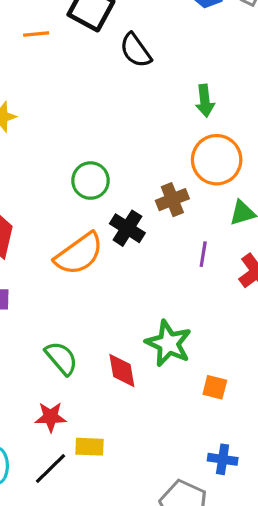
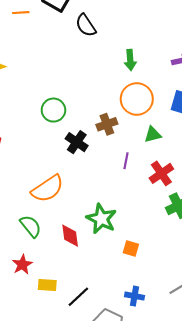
orange semicircle: (79, 254) -> (47, 189), moved
red star: (51, 417) -> (22, 265), turned -30
black line: (51, 469) -> (78, 297), moved

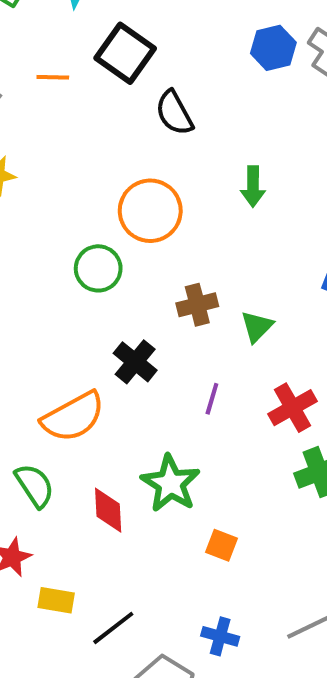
orange circle: (137, 99) -> (150, 211), moved
green triangle: (153, 134) -> (257, 326), moved, turned -36
black cross: (77, 142) -> (135, 362), moved
purple line: (126, 161) -> (212, 399), moved

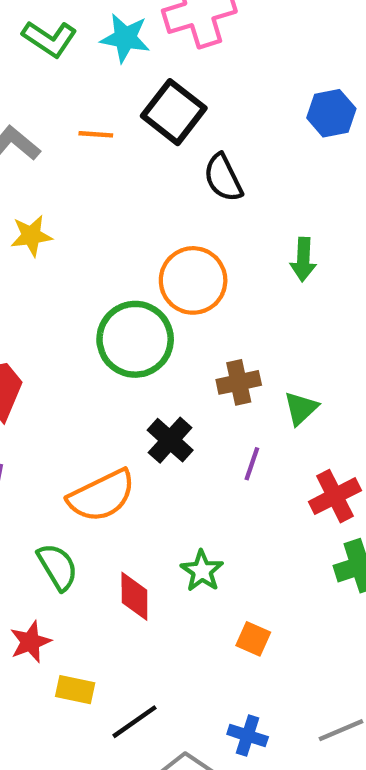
green circle: (98, 268) -> (135, 339), size x1.5
purple line: (212, 399) -> (252, 464), moved
green star: (170, 483) -> (202, 571), size x0.7

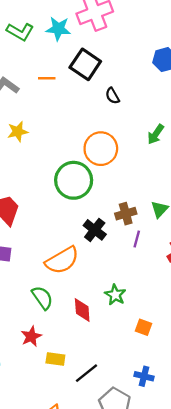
black semicircle: (223, 178) -> (112, 96), size x0.7
green arrow: (303, 259) -> (156, 134), turned 36
brown cross: (239, 382) -> (126, 214), moved

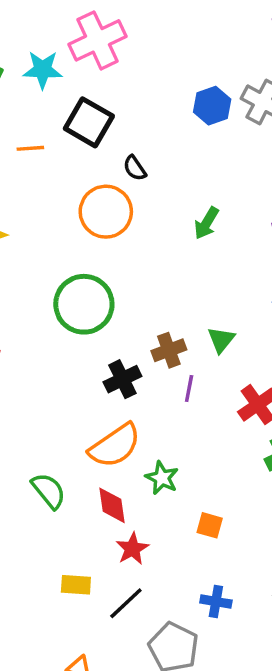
orange circle: (101, 149) -> (106, 212), moved
black cross: (95, 230) -> (122, 379), turned 30
orange semicircle: (62, 260) -> (115, 446), moved
red star: (31, 336) -> (132, 549), moved

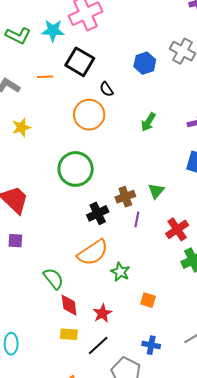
blue hexagon: (212, 106) -> (145, 63), moved
red diamond: (112, 505) -> (69, 305), moved

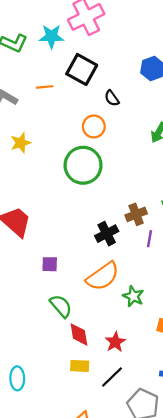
orange circle: (89, 115) -> (94, 126), size x0.7
green circle: (76, 169) -> (83, 165), moved
purple square: (15, 241) -> (50, 264), moved

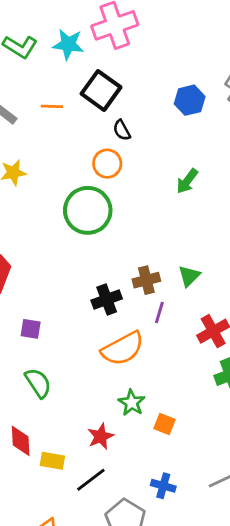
black semicircle: (112, 98) -> (122, 130), moved
orange semicircle: (103, 276) -> (123, 349), moved
green star: (133, 296) -> (132, 403), moved
red diamond: (79, 334) -> (21, 441), moved

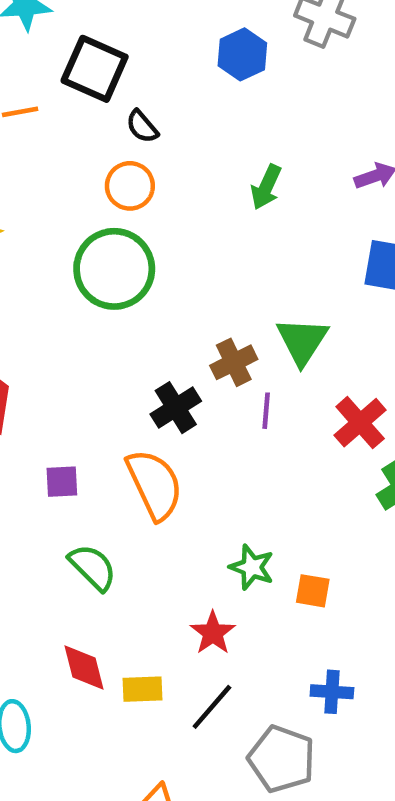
green triangle: (189, 276) -> (302, 341), size x1.4
orange semicircle: (123, 349) -> (154, 484), moved, turned -75

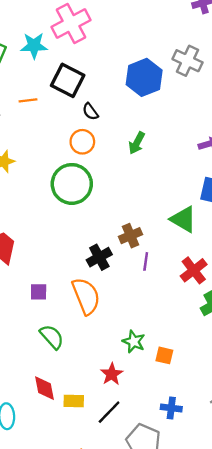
blue hexagon: (242, 54) -> (144, 77), size x1.4
green arrow: (266, 187) -> (137, 143), moved
green triangle: (302, 341) -> (183, 219), moved, turned -36

